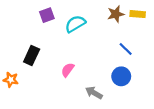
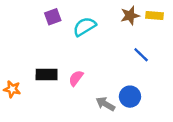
black rectangle: (32, 56) -> (47, 74), moved, turned 66
blue circle: (121, 76) -> (130, 97), moved

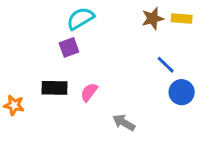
purple square: (53, 17) -> (69, 47), moved
cyan semicircle: (85, 27) -> (80, 19), moved
blue circle: (130, 97) -> (182, 92), moved

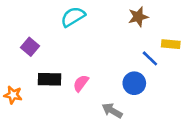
yellow rectangle: (182, 19) -> (171, 44), moved
purple square: (69, 47) -> (30, 47), moved, turned -30
blue circle: (182, 92) -> (134, 83), moved

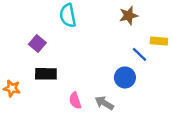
cyan semicircle: (73, 17) -> (68, 15), turned -70
purple square: (30, 47) -> (37, 43), moved
pink semicircle: (81, 83) -> (75, 101), moved, turned -56

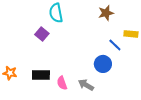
purple square: (37, 43) -> (42, 34), moved
black rectangle: (46, 74) -> (41, 75), moved

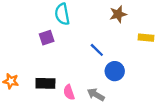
purple square: (42, 34) -> (47, 38), turned 32
blue line: (115, 45) -> (97, 50), moved

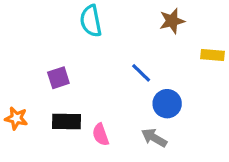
purple square: (47, 38) -> (58, 78), moved
gray arrow: (96, 95) -> (154, 138), moved

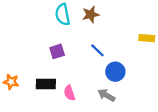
brown star: (172, 21) -> (91, 14), moved
purple square: (58, 78) -> (57, 51), moved

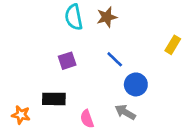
yellow rectangle: (147, 38) -> (173, 45), turned -64
orange star: (11, 82) -> (21, 115), moved
pink semicircle: (69, 93) -> (87, 119), moved

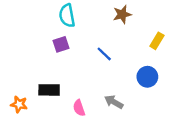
brown star: (107, 17) -> (122, 14), moved
purple square: (67, 61) -> (61, 44), moved
blue circle: (136, 84) -> (147, 77), moved

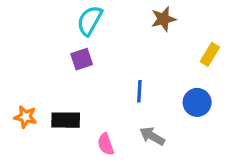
cyan semicircle: (67, 16) -> (90, 21), turned 40
blue line: (104, 54) -> (139, 91), moved, turned 49
orange star: (19, 104) -> (25, 117), moved

